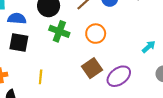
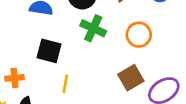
black square: (19, 42) -> (49, 51), moved

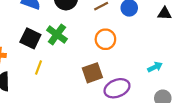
green cross: (93, 28) -> (57, 35), moved

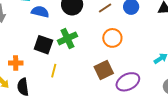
green cross: (57, 35) -> (67, 38), turned 36

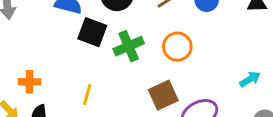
green cross: (67, 38) -> (129, 46), moved
black square: (43, 45) -> (92, 32), moved

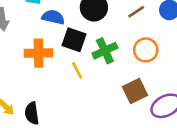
orange cross: (29, 82) -> (39, 53), moved, size x1.5
yellow line: (87, 94) -> (77, 70), moved, turned -42

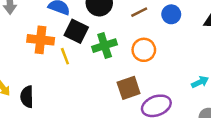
yellow line: (77, 70) -> (65, 56), moved

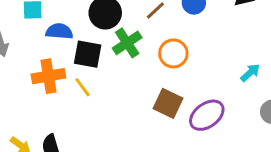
green cross: (105, 46) -> (127, 43), moved
brown square: (129, 88) -> (168, 103), turned -30

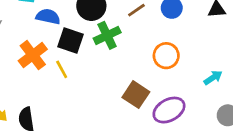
orange circle: (173, 53) -> (166, 56), moved
orange cross: (48, 76) -> (33, 55), turned -36

